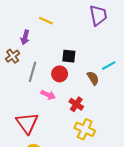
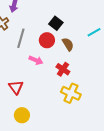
black square: (69, 56) -> (56, 23), turned 32
brown semicircle: (93, 78) -> (68, 44), moved
red triangle: (27, 123) -> (16, 87), size x0.7

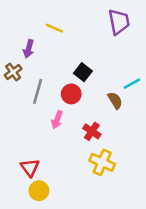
brown semicircle: (68, 44) -> (115, 100), moved
pink arrow: (36, 60) -> (57, 120), turned 88
red triangle: (16, 87) -> (30, 167), moved

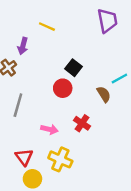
gray line: (38, 91) -> (18, 105), moved
pink arrow: (57, 120) -> (49, 129), moved, turned -98
yellow cross: (102, 162) -> (60, 159), moved

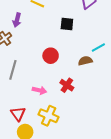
black square: (74, 68) -> (67, 24), moved, turned -32
brown semicircle: (104, 94) -> (85, 61), turned -72

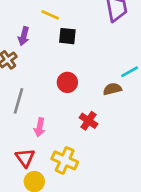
black square: (67, 24) -> (67, 36), moved
pink arrow: (39, 90) -> (40, 127), moved, turned 88

